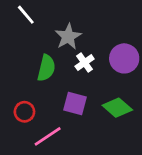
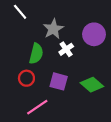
purple circle: (124, 58) -> (94, 34), moved
red circle: (24, 112) -> (26, 78), moved

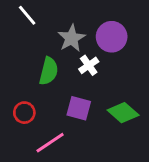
purple circle: (94, 34) -> (112, 37), moved
red circle: (26, 78) -> (24, 113), moved

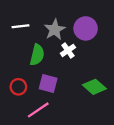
white line: (27, 15) -> (21, 26), moved, turned -56
purple square: (79, 108) -> (48, 84), moved

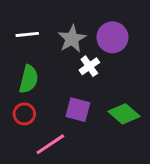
green semicircle: (37, 55) -> (29, 79), moved
purple square: (48, 84) -> (78, 110), moved

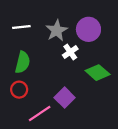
purple square: (78, 110) -> (65, 98), moved, turned 30
green diamond: (124, 114) -> (98, 73), moved

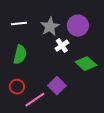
red circle: (19, 90) -> (17, 87), moved

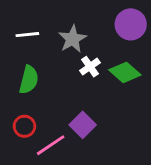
purple circle: (78, 26) -> (131, 24), moved
green diamond: (86, 64) -> (125, 72), moved

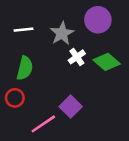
purple circle: (131, 24) -> (98, 20), moved
red circle: (24, 126) -> (15, 98), moved

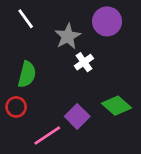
white line: (23, 30) -> (26, 19), moved, turned 60
green diamond: (107, 62) -> (117, 106), moved

